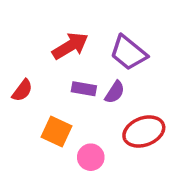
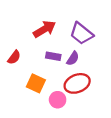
red ellipse: (144, 132) -> (77, 83), moved

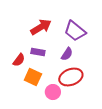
purple rectangle: (53, 56) -> (38, 52), moved
red semicircle: (14, 57) -> (19, 60), moved

